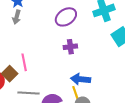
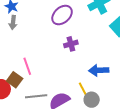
blue arrow: (81, 79) -> (99, 70), moved

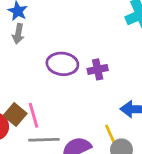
purple ellipse: (62, 15) -> (62, 64), moved, turned 45
pink line: (27, 66) -> (33, 115), moved

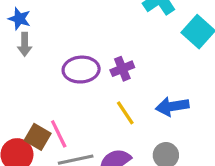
yellow line: (111, 135) -> (125, 113), moved

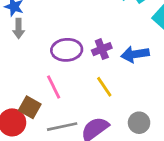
blue arrow: (172, 106) -> (135, 54), moved
pink line: (59, 134) -> (54, 87), moved

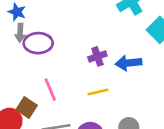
purple ellipse: (67, 50) -> (38, 43), moved
yellow line: (104, 87) -> (98, 92), turned -72

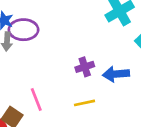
purple ellipse: (38, 43) -> (23, 30), moved

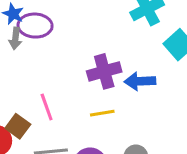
purple cross: (85, 67) -> (104, 71), size x1.5

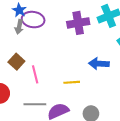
purple cross: (104, 71) -> (78, 23), moved
brown square: (18, 126) -> (16, 62), moved

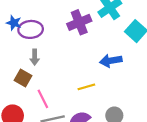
gray arrow: (19, 27) -> (35, 57), moved
pink line: (35, 74) -> (43, 99), moved

